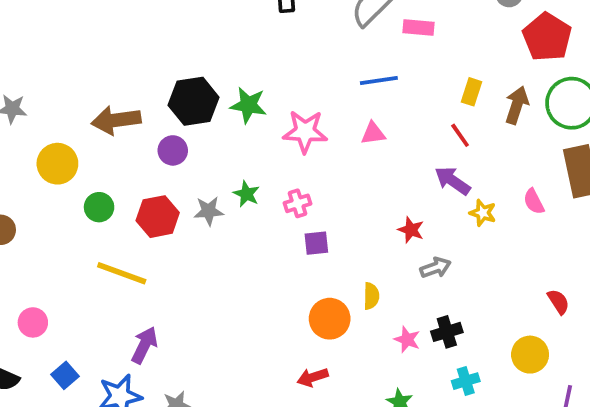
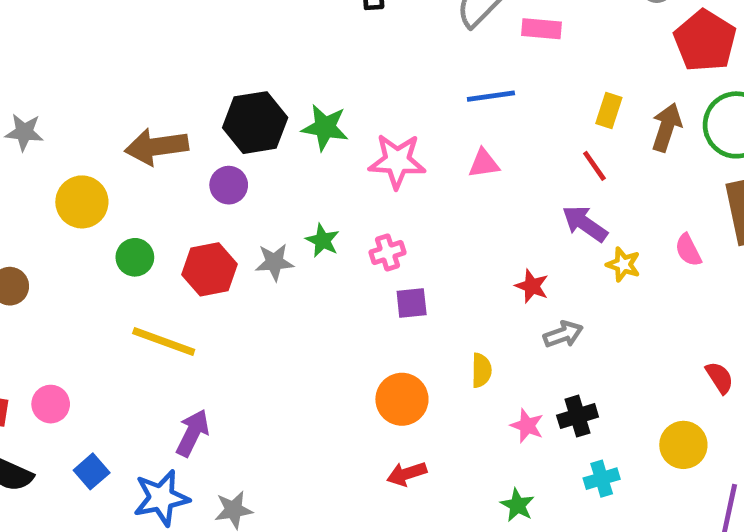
orange circle: (330, 319) -> (402, 399), moved

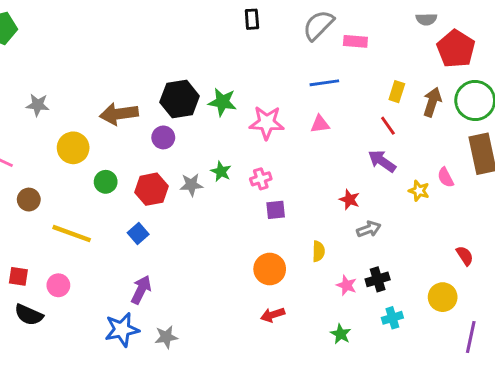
yellow star: (623, 265) -> (419, 191), moved
yellow line: (164, 342) -> (72, 234), moved
pink circle: (51, 404) -> (58, 285), moved
blue square: (92, 471) -> (138, 234), moved

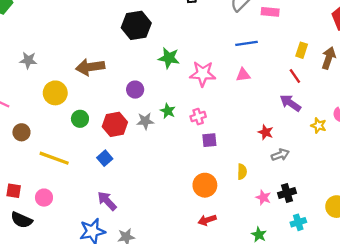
black hexagon: (180, 99) -> (136, 25), moved
purple circle: (163, 137) -> (135, 90), moved
purple arrow: (141, 290) -> (107, 201), turned -70

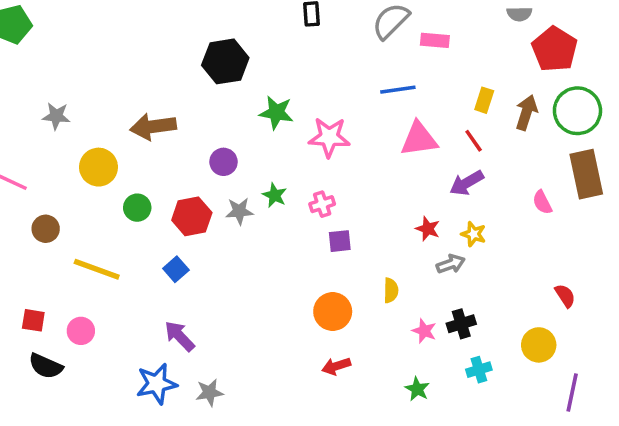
pink triangle: (243, 75) -> (419, 139), moved, size x1.6
purple arrow: (290, 103) -> (467, 183), turned -65
yellow star: (319, 126) -> (474, 234), moved

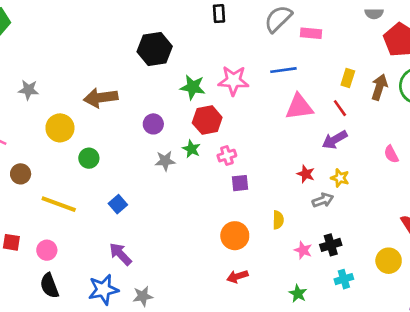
pink star: (329, 137) -> (233, 81), moved
red hexagon: (192, 216) -> (207, 120), moved
black semicircle: (46, 366) -> (49, 286), moved, turned 45

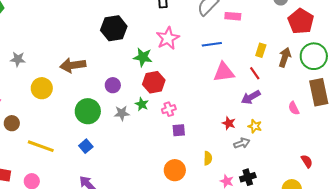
pink star: (233, 81) -> (168, 38), moved, turned -30
green circle: (89, 158) -> (88, 111), moved, size x1.6

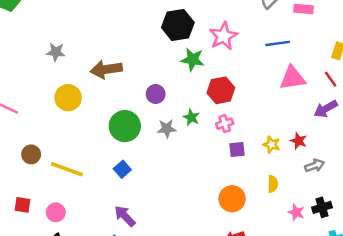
black hexagon: (114, 28) -> (178, 25), moved
gray star: (18, 59) -> (56, 52), moved
red hexagon: (154, 82) -> (221, 90), moved
brown circle: (12, 123) -> (31, 154), moved
yellow star: (255, 126) -> (271, 145), moved

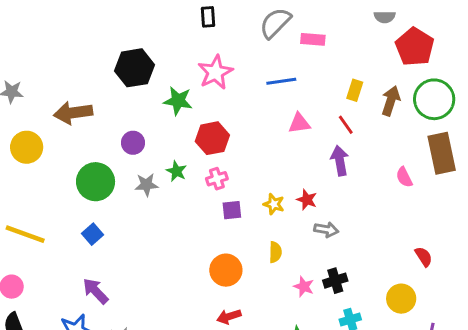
black hexagon: (178, 25) -> (134, 68), moved
pink triangle: (292, 78) -> (299, 123), size x0.7
purple arrow: (326, 109) -> (340, 161), turned 110
gray arrow: (315, 165) -> (326, 230), turned 30

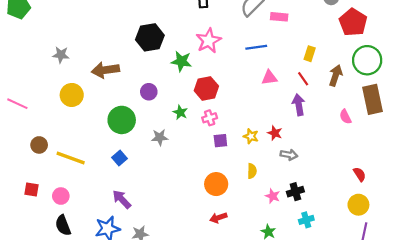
brown arrow: (391, 101) -> (336, 75), moved
gray star: (146, 185) -> (160, 137), moved
yellow circle: (401, 299) -> (358, 205), moved

